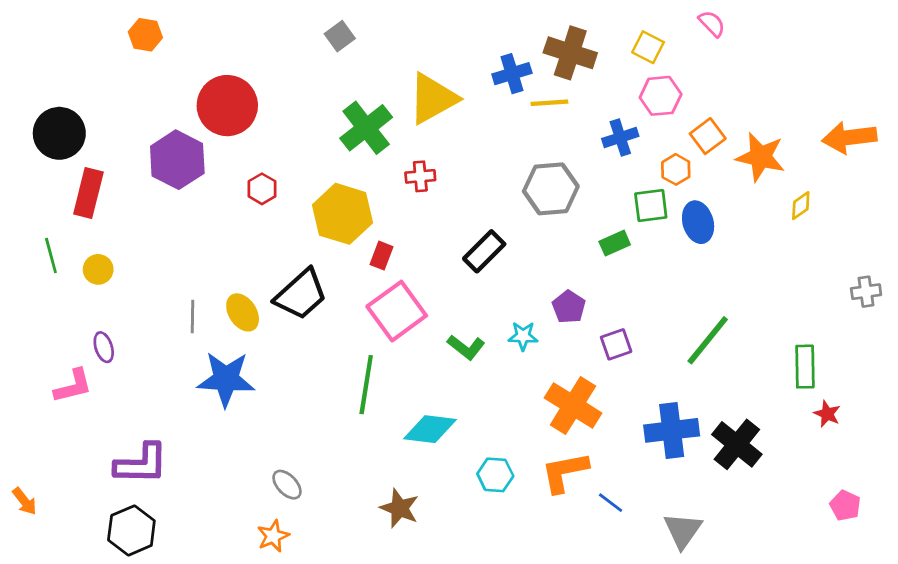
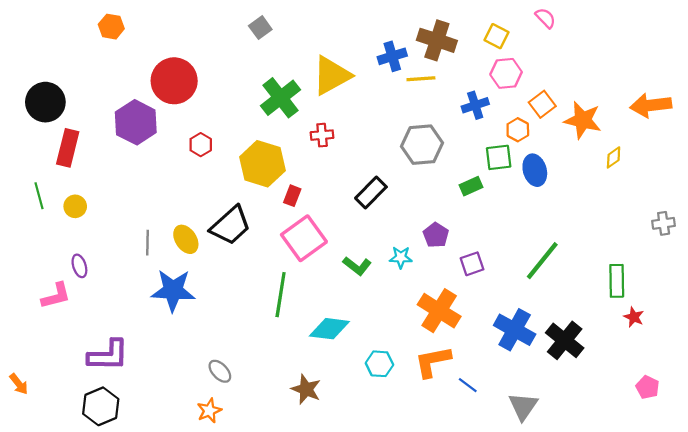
blue cross: (672, 430) -> (515, 330), turned 36

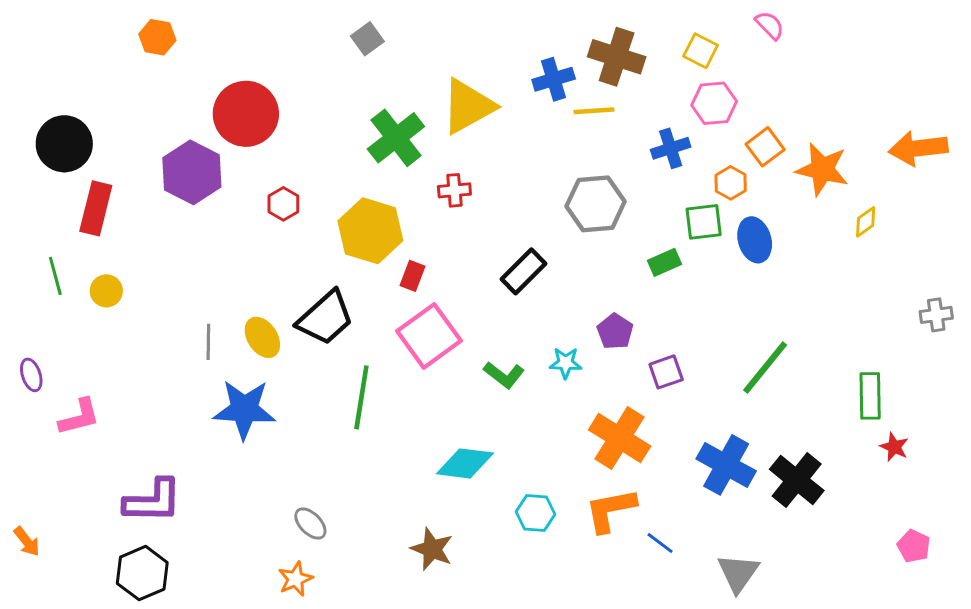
purple ellipse: (79, 266) -> (31, 375), moved
green line: (281, 295) -> (361, 397), moved

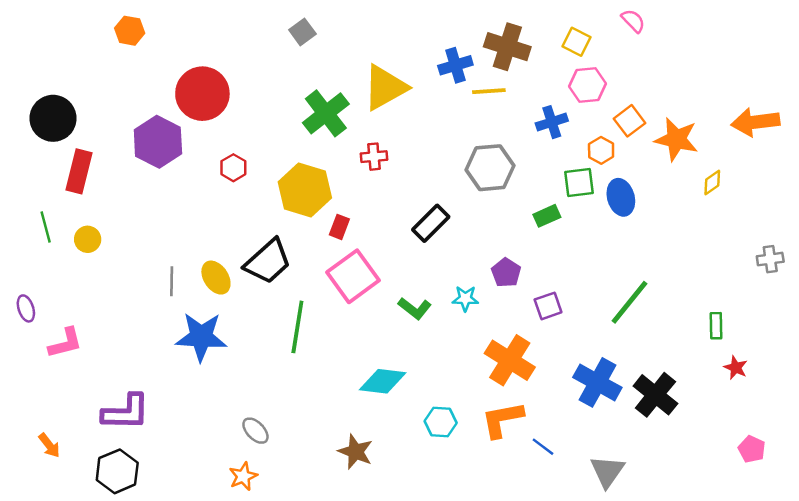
green rectangle: (870, 396) -> (716, 326), size x0.7
orange arrow: (27, 542) -> (49, 445), moved

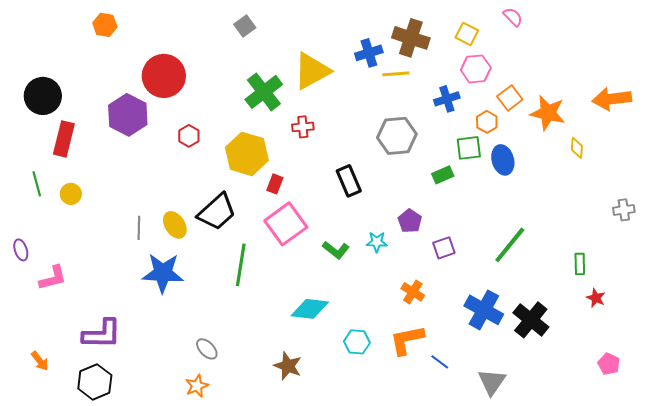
yellow diamond: (712, 183) -> (577, 148), turned -50
black rectangle: (431, 223) -> (349, 181), turned -68
orange cross: (510, 360) -> (413, 292), size x0.6

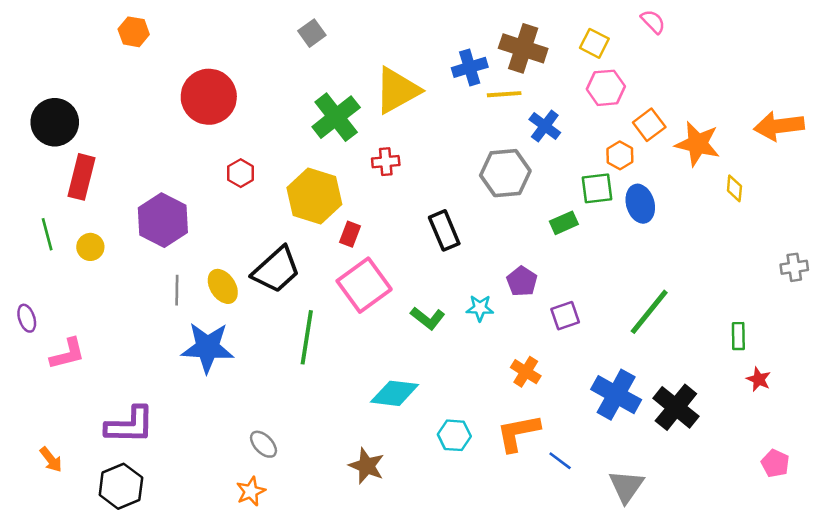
blue cross: (447, 99) -> (545, 126), moved, turned -35
purple hexagon: (128, 115) -> (163, 220), moved

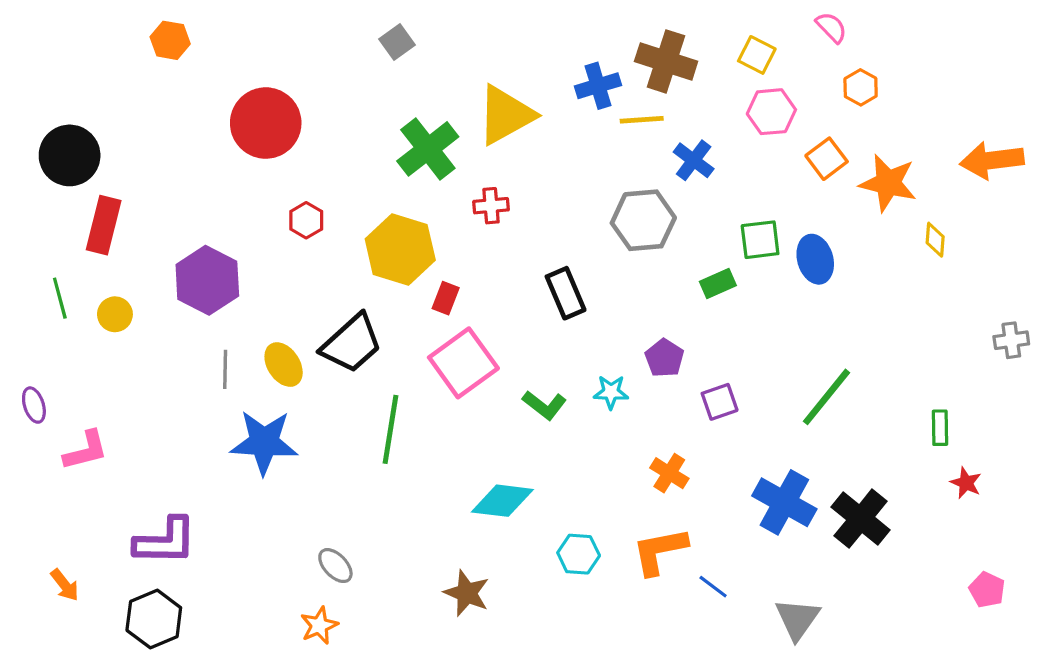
orange hexagon: (620, 155) -> (861, 87), moved

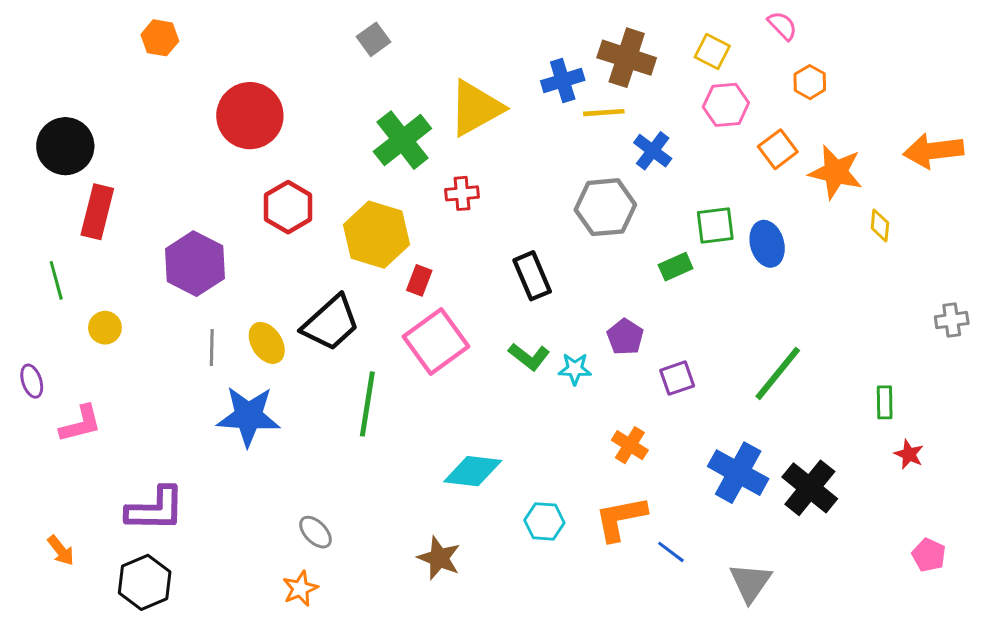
red hexagon: (306, 220) -> (288, 207), size x1.5
yellow circle: (115, 314) -> (105, 328), moved
green L-shape: (544, 405) -> (529, 357), moved

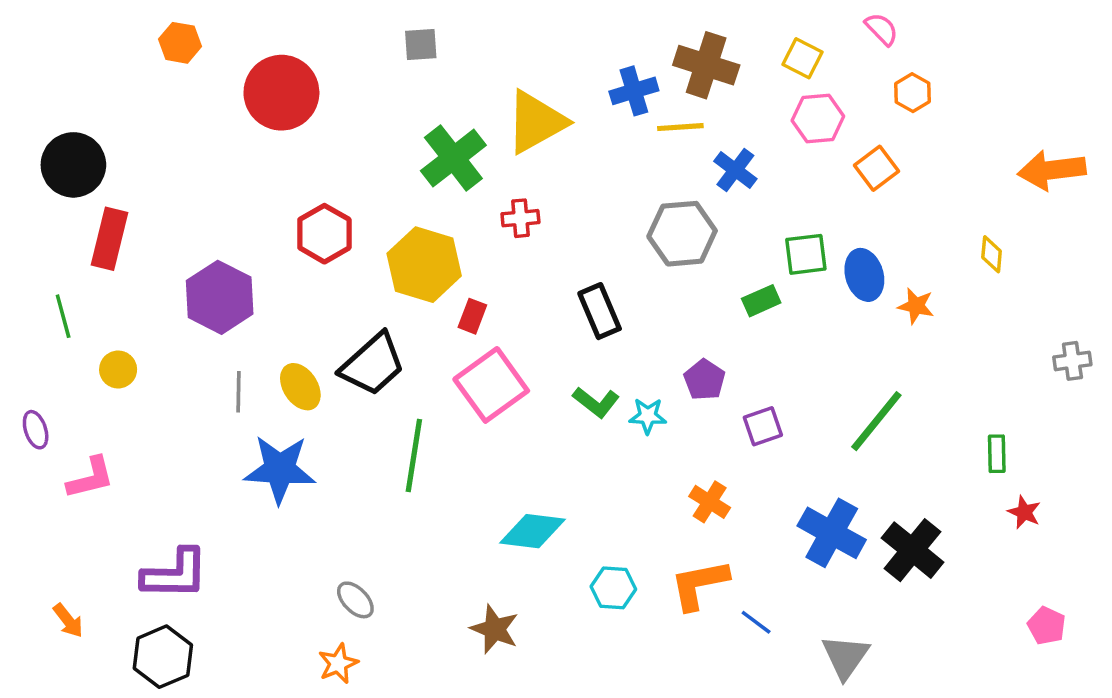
gray square: (373, 39) -> (421, 45), turned 32
red circle: (250, 116) -> (281, 93), moved
orange star: (836, 172) -> (916, 306), moved, size x0.6

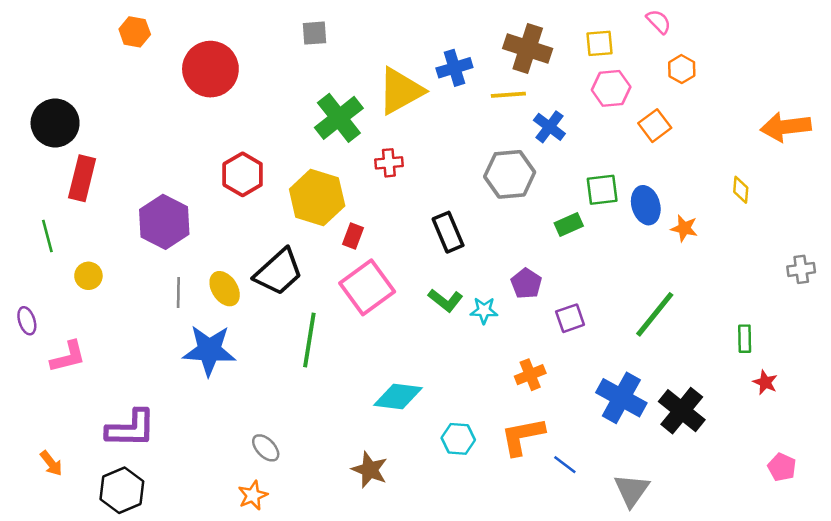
yellow square: (802, 58) -> (600, 43), turned -32
blue cross: (634, 91) -> (454, 68), moved
orange cross: (710, 502) -> (530, 375), turned 36

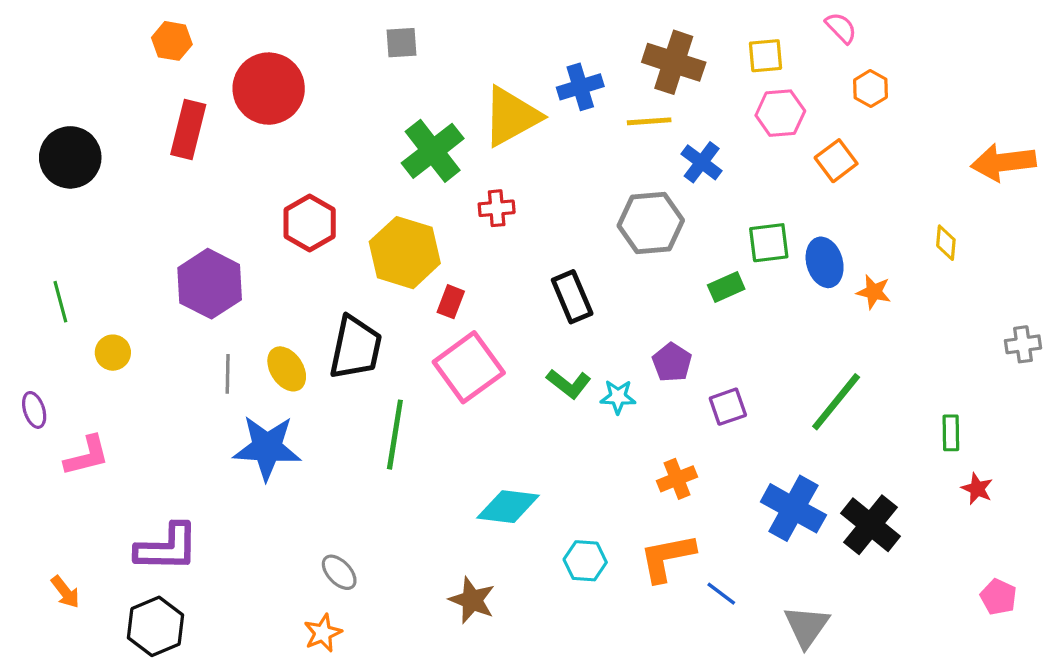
red rectangle: (82, 178) -> (188, 130), moved
black trapezoid: (279, 272) -> (356, 348), turned -36

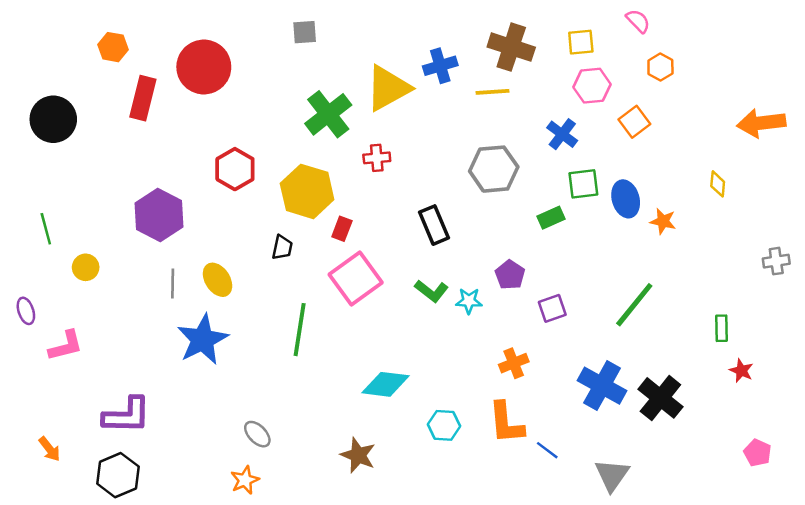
orange hexagon: (172, 41) -> (113, 47), moved
blue cross: (702, 162) -> (562, 134), moved
black trapezoid: (356, 348) -> (282, 247), moved, size x0.5
blue star: (267, 448) -> (203, 340), turned -30
orange L-shape: (667, 558) -> (506, 423), turned -84

